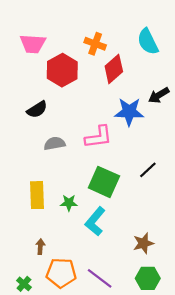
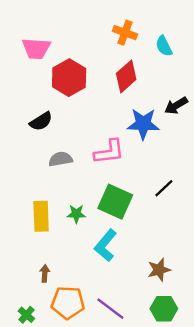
cyan semicircle: (148, 42) -> (164, 46), size x0.7
orange cross: (95, 44) -> (125, 33), moved
green star: (69, 203) -> (76, 214), moved

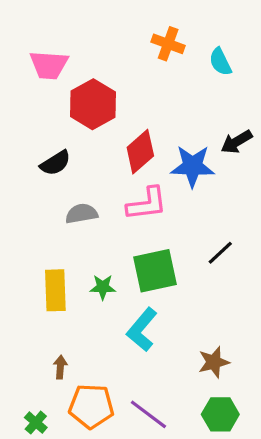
red diamond: (126, 76) -> (140, 152), moved
green square: (115, 202) -> (155, 271), turned -36

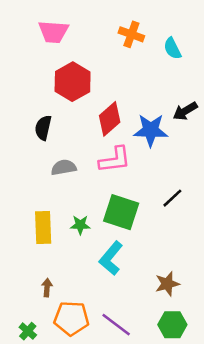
pink trapezoid: (49, 65) -> (53, 32), moved
black semicircle: (55, 163) -> (43, 128), turned 135
green square: (155, 271) -> (121, 212), turned 30

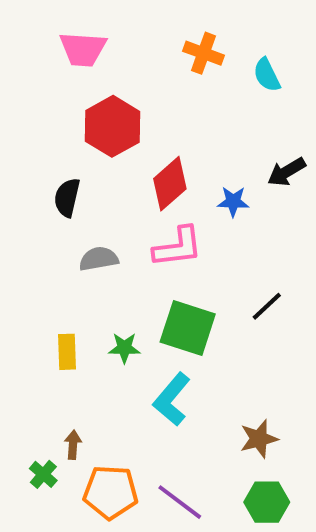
blue star: (151, 130) -> (233, 201), size x0.6
yellow rectangle: (43, 227) -> (67, 352), size x0.7
green cross: (28, 331) -> (43, 474), moved

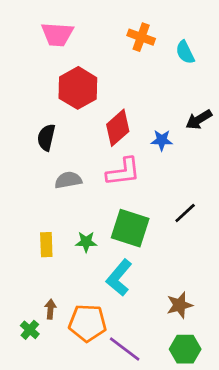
orange pentagon: (111, 492) -> (88, 323), moved

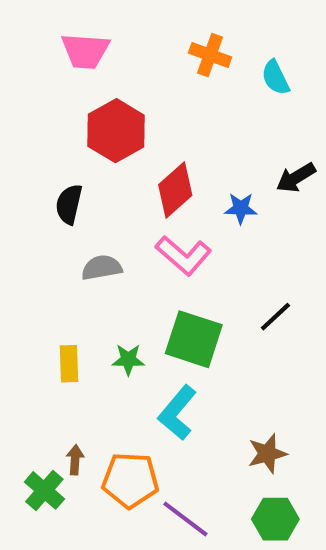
pink L-shape: (123, 172) -> (183, 255), turned 48
green cross: (30, 330) -> (44, 490), size x1.4

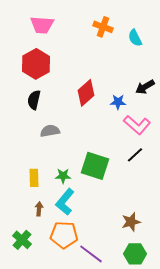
red hexagon: (116, 131) -> (36, 64), moved
pink L-shape: (183, 255) -> (137, 125), moved
cyan L-shape: (177, 413) -> (65, 202), moved
brown arrow: (75, 460) -> (39, 209), moved

